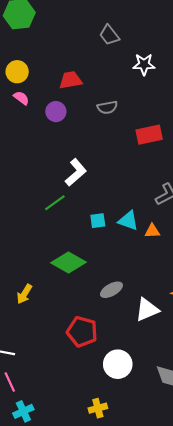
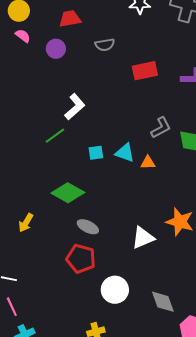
gray ellipse: (111, 290) -> (88, 227), moved, turned 55

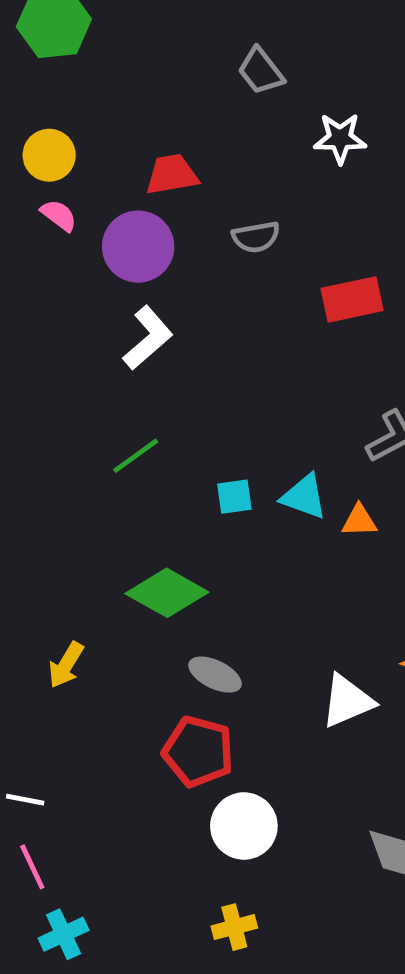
purple circle: (56, 49) -> (138, 247), size x1.5
white L-shape: (75, 107) -> (148, 338), moved
white circle: (115, 290) -> (244, 826), moved

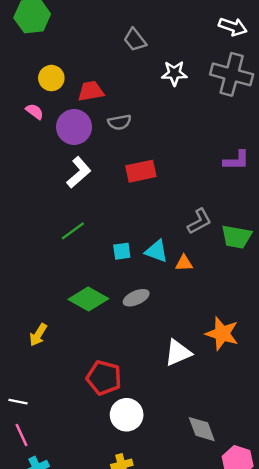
yellow circle: (49, 155) -> (51, 78), moved
gray semicircle: (256, 237) -> (119, 122), moved
red rectangle: (352, 299) -> (141, 171), moved
gray ellipse: (215, 675) -> (136, 298), moved, turned -50

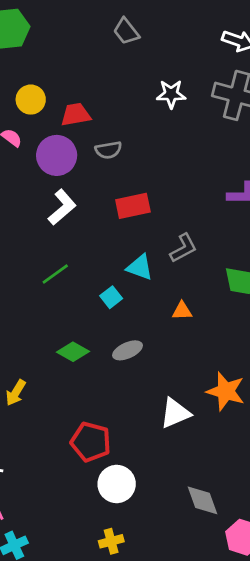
gray trapezoid: (135, 40) -> (126, 31), moved
gray L-shape: (199, 221) -> (183, 248), moved
cyan square: (122, 251) -> (111, 297), turned -30
cyan triangle: (156, 251) -> (140, 267), moved
green diamond: (88, 299) -> (73, 352), size x0.7

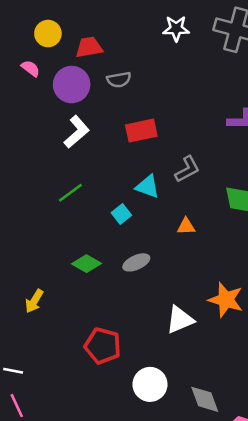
white circle: (117, 484) -> (150, 384), moved

